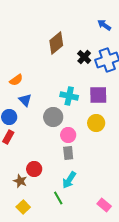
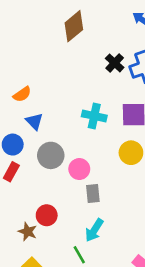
brown diamond: (56, 43) -> (74, 26), moved
gray circle: (53, 117) -> (51, 155), moved
pink circle: (68, 135) -> (79, 169), moved

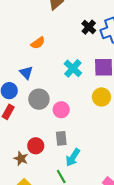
orange semicircle: (22, 94) -> (38, 43), moved
cyan cross: (94, 116) -> (73, 68), turned 30
gray rectangle: (93, 193) -> (61, 138), moved

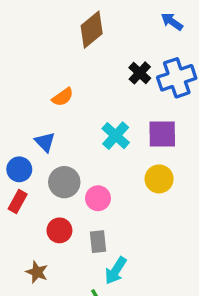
red circle: (36, 146) -> (59, 230), moved

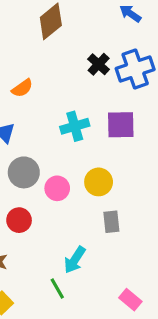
cyan cross: (116, 136) -> (75, 126), turned 32
yellow circle: (159, 179) -> (99, 182), moved
gray rectangle: (98, 242) -> (111, 222), moved

